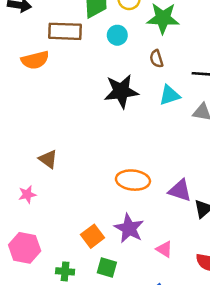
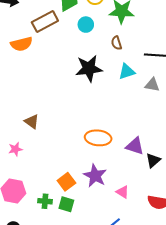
brown rectangle: (65, 31) -> (45, 22), turned -30
green square: (107, 268) -> (66, 204), moved
green cross: (65, 271) -> (45, 201), moved

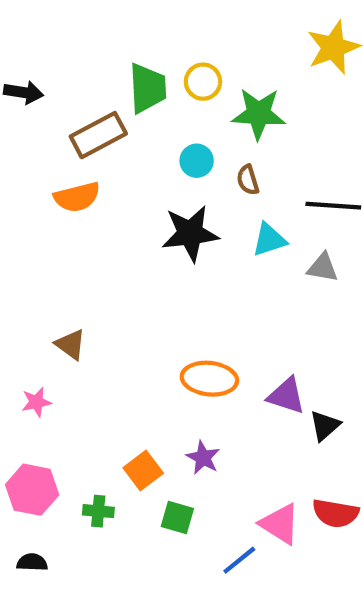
cyan circle: (86, 25) -> (197, 161), moved
orange semicircle: (21, 44) -> (77, 197), moved
purple star: (95, 176) -> (203, 458), size x0.7
pink triangle: (123, 192) -> (280, 524), moved, size x1.5
green square: (66, 204) -> (177, 517), moved

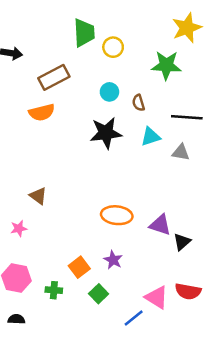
green trapezoid: (147, 88) -> (84, 33), moved
green star: (259, 114) -> (166, 65), moved
green square: (177, 517) -> (99, 294), turned 30

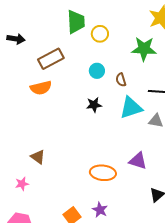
black star: (106, 133) -> (94, 105), size x0.6
cyan triangle: (151, 137) -> (131, 108), size x1.4
purple triangle: (160, 225) -> (138, 161), moved

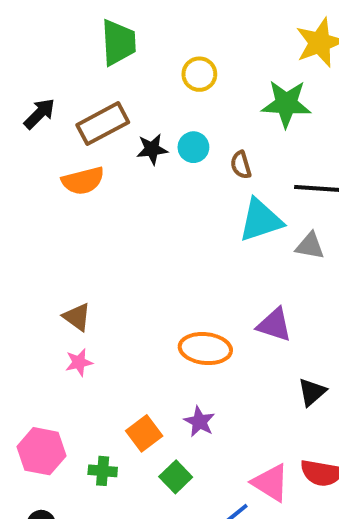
green trapezoid: (76, 22) -> (118, 43), moved
black arrow: (16, 39) -> (39, 114), moved, turned -54
black star: (94, 105) -> (152, 149), moved
pink star: (22, 184) -> (79, 362), moved

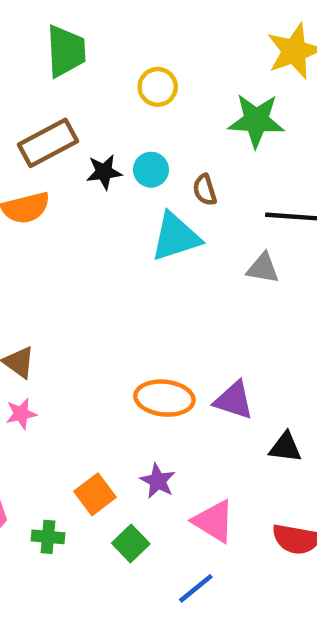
cyan triangle: (261, 220) -> (176, 237), moved
gray triangle: (310, 246) -> (263, 268), moved
purple triangle: (274, 325) -> (234, 400), moved
black triangle: (312, 392) -> (285, 447), turned 48
pink triangle: (270, 483) -> (214, 521), moved

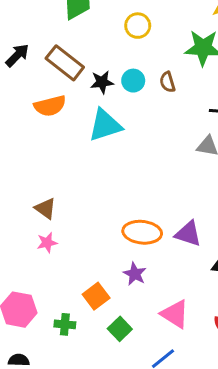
brown rectangle: (48, 143) -> (65, 63), turned 66
brown semicircle: (205, 190) -> (167, 82), moved
cyan triangle: (176, 237) -> (105, 125), moved
purple star: (158, 481) -> (135, 274), moved

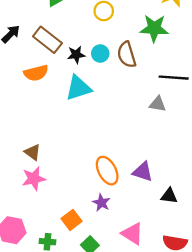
brown semicircle: (167, 82) -> (127, 55), size x1.6
orange ellipse: (142, 232) -> (107, 171), turned 56
pink star: (47, 243) -> (34, 179), size x1.5

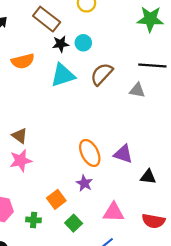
green star: (154, 28) -> (150, 19), moved
brown rectangle: (47, 40) -> (47, 19), moved
brown semicircle: (127, 55) -> (102, 74), moved, turned 60
pink triangle: (132, 234) -> (114, 212), turned -30

